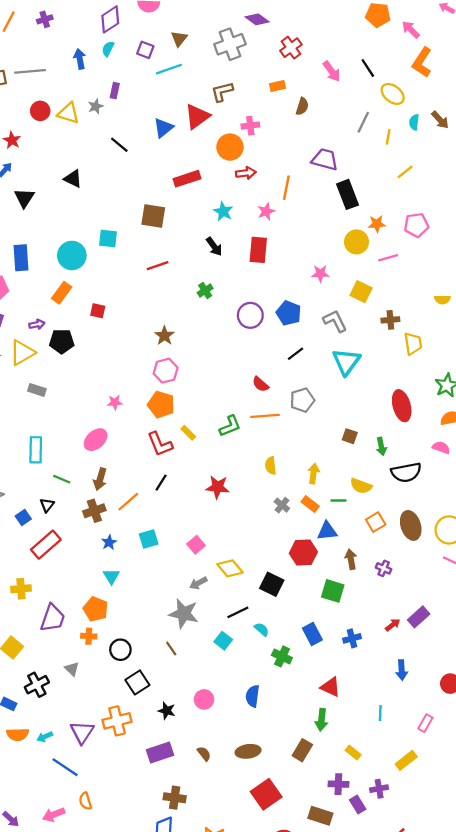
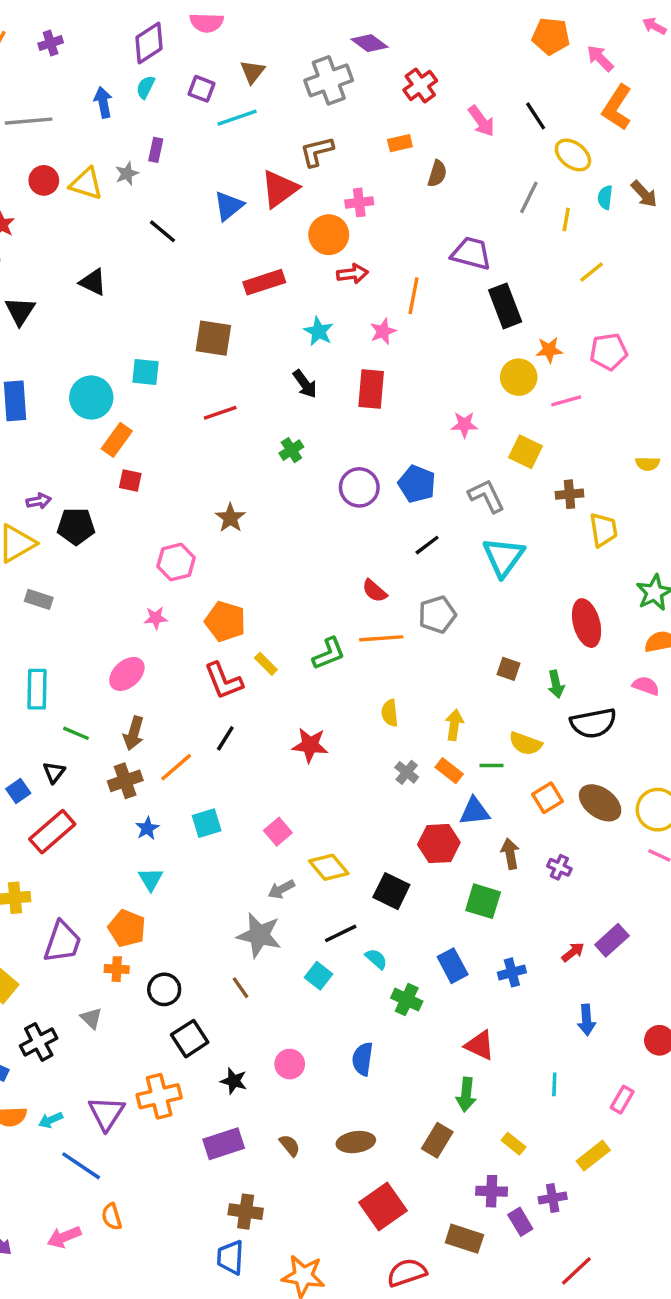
orange rectangle: (62, 293) -> (117, 440), moved
pink hexagon: (166, 371) -> (176, 562), moved
brown ellipse: (411, 525) -> (600, 803), turned -36

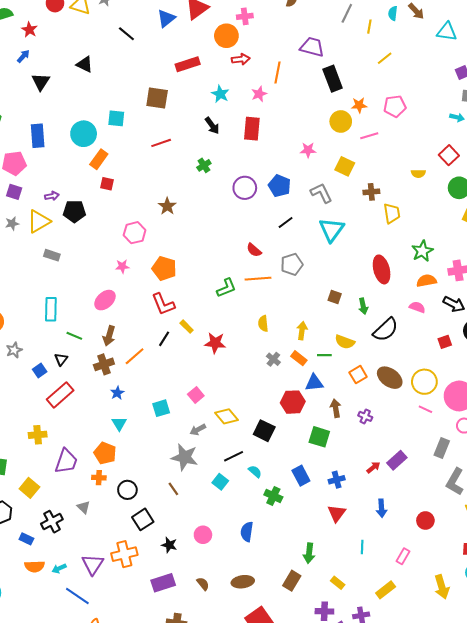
yellow rectangle: (266, 664) -> (187, 327), moved
black semicircle: (593, 723) -> (386, 330), turned -32
cyan square: (207, 823) -> (161, 408), moved
red triangle: (480, 1045) -> (337, 513), moved, turned 42

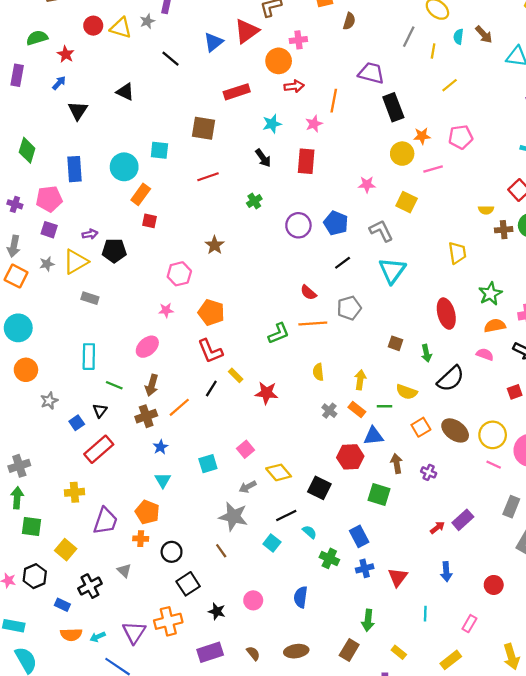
cyan star: (220, 94) -> (272, 124), turned 30
brown cross: (371, 192) -> (504, 230), moved
blue cross: (337, 480) -> (365, 568), moved

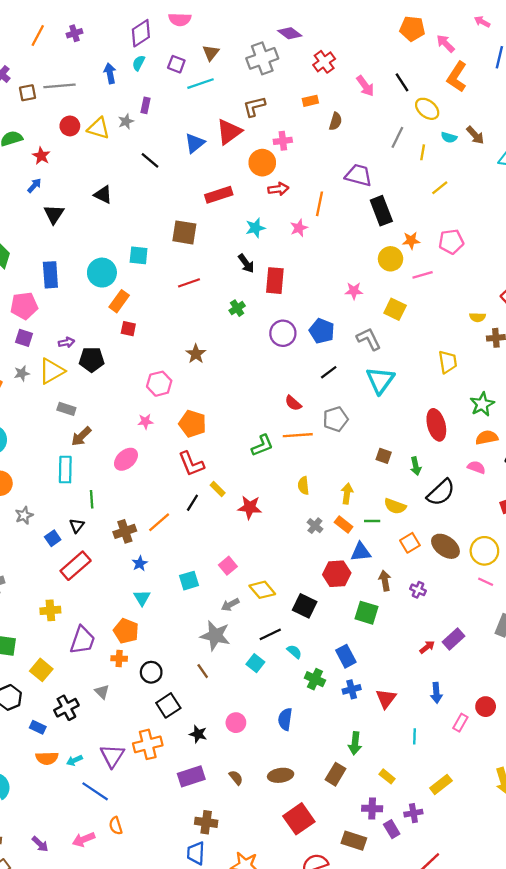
cyan semicircle: (458, 37) -> (449, 137), turned -80
red rectangle: (306, 161) -> (275, 281), moved
green line: (114, 385) -> (92, 499), turned 63
brown arrow: (152, 385) -> (81, 436), moved, turned 30
pink rectangle: (469, 624) -> (460, 723), moved

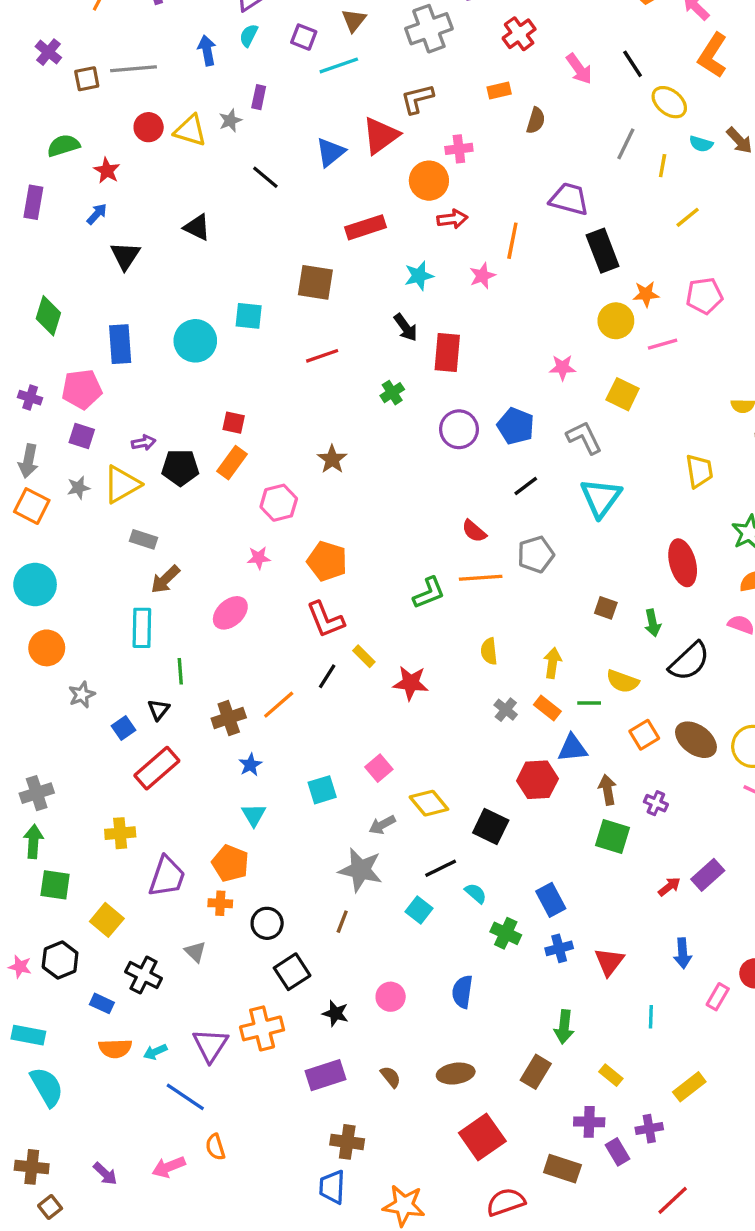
orange rectangle: (119, 301) -> (232, 463), moved
green square: (366, 613) -> (613, 837), moved
brown line: (203, 671) -> (342, 922), turned 56
black cross: (66, 708) -> (144, 975), turned -35

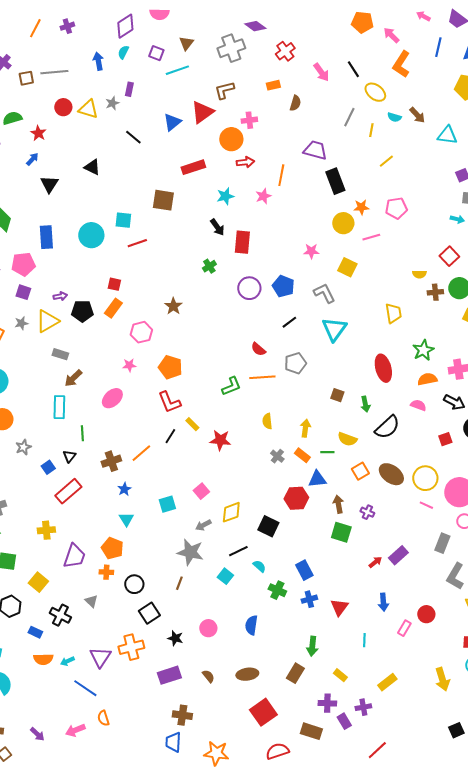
red line: (322, 356) -> (137, 243), moved
yellow diamond: (429, 803) -> (231, 512), turned -70

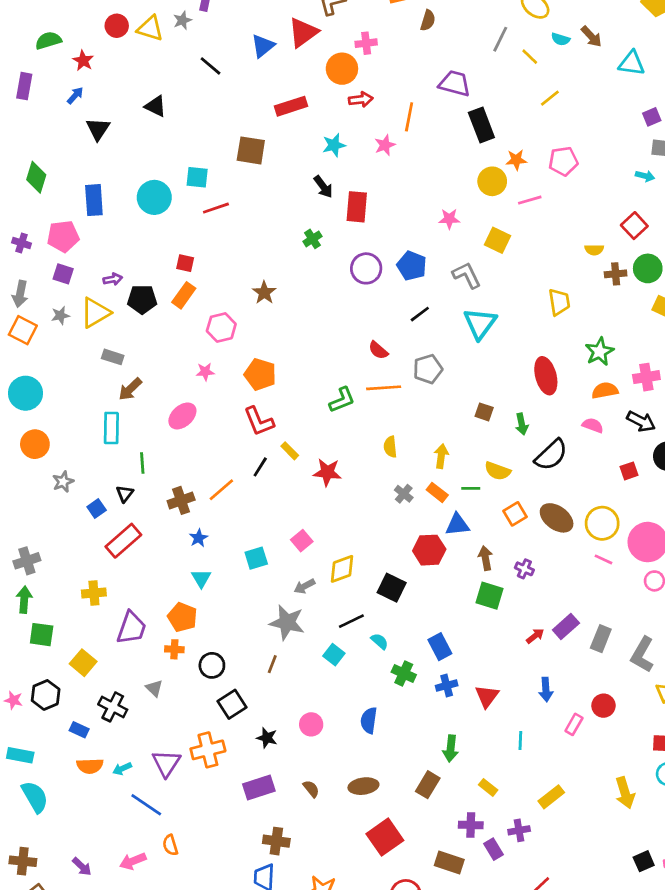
yellow line: (371, 130) -> (530, 57), turned -56
gray rectangle: (442, 543) -> (601, 639), moved

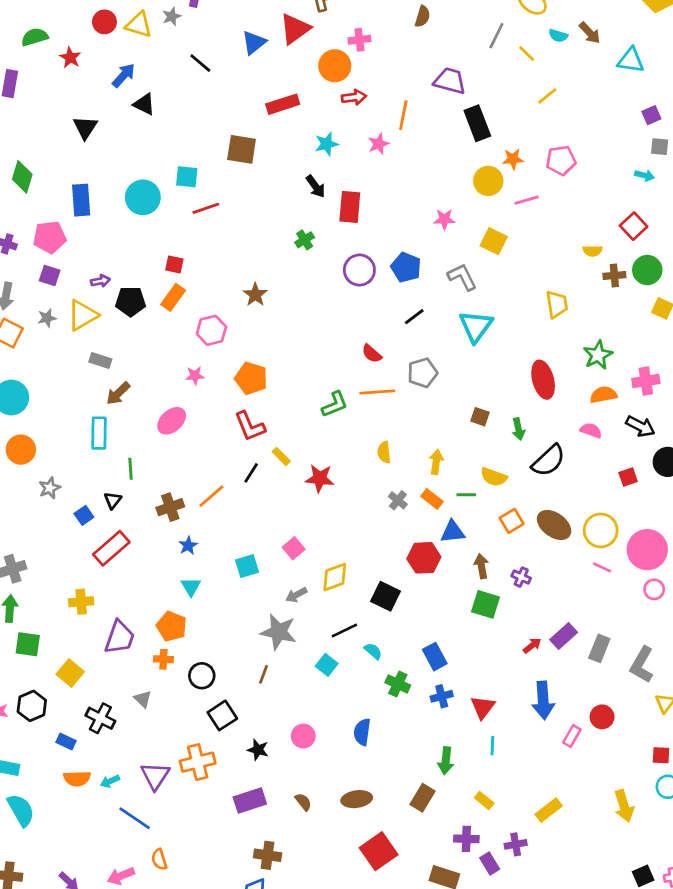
blue arrow: (75, 95) -> (124, 75), moved, size x1.4
blue arrow: (546, 690) -> (543, 700), size x1.5
cyan line: (520, 740) -> (492, 746), moved

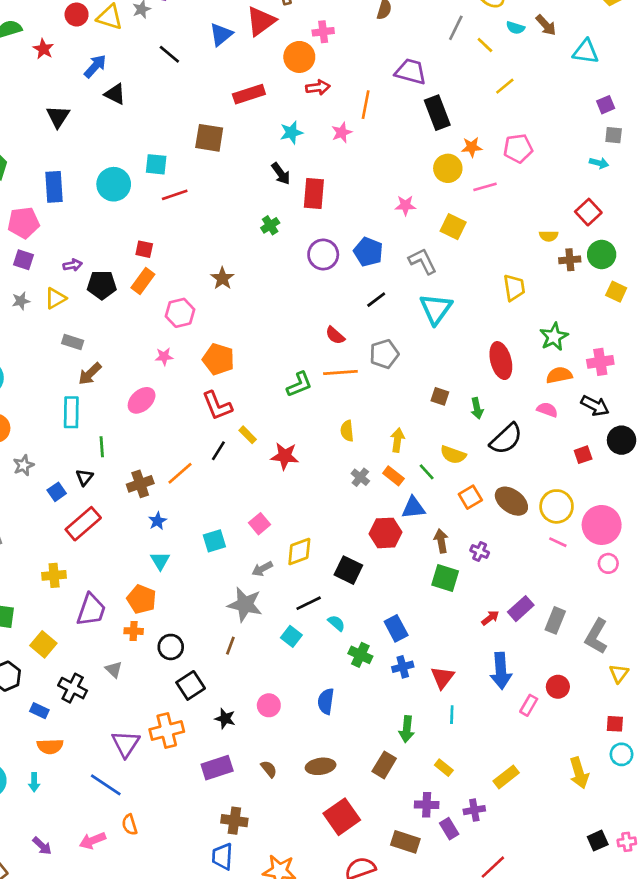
yellow triangle: (83, 315) -> (55, 298), size x0.7
green line: (466, 495) -> (427, 472), turned 48
cyan arrow: (110, 781) -> (34, 782), moved, turned -66

